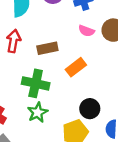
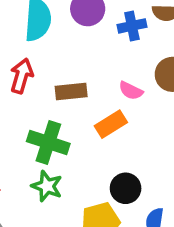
pink semicircle: (86, 31) -> (131, 91), moved
green star: (38, 112) -> (47, 186), turned -30

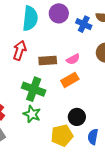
blue cross: (132, 26) -> (84, 24), turned 35
pink semicircle: (131, 91) -> (73, 59), moved, turned -56

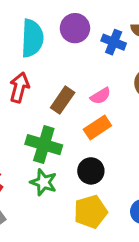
brown rectangle: (48, 61) -> (63, 100), turned -48
black circle: (77, 117) -> (91, 171), moved

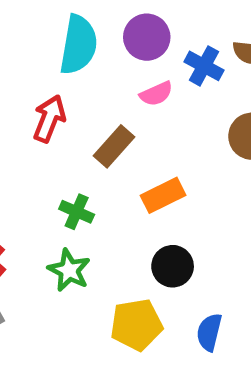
pink semicircle: (100, 96) -> (156, 94), moved
green cross: (44, 145) -> (77, 212), size x0.6
black circle: (91, 171) -> (173, 266), moved

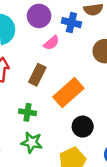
orange rectangle: (163, 195) -> (68, 93), size x1.4

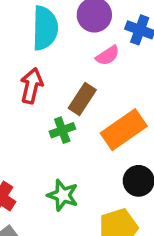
green cross: (28, 112) -> (62, 130), moved, turned -35

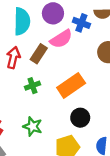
pink semicircle: (108, 56) -> (61, 39), size x1.5
brown rectangle: (82, 99) -> (39, 54), moved

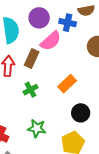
orange rectangle: (71, 85) -> (67, 84), size x0.7

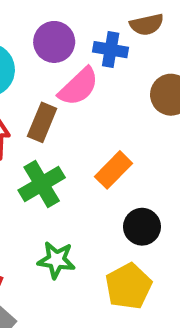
green cross: (30, 90) -> (42, 184), size x1.5

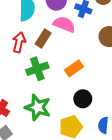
pink semicircle: (79, 87) -> (64, 24), turned -125
green star: (56, 260) -> (38, 107), size x1.4

